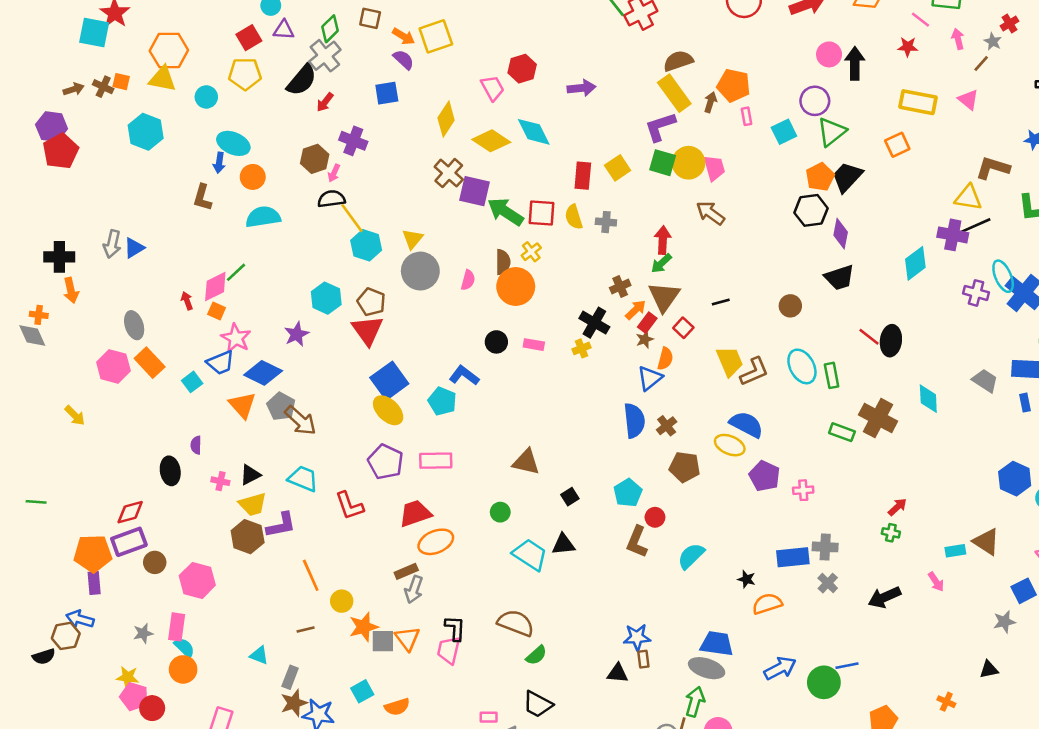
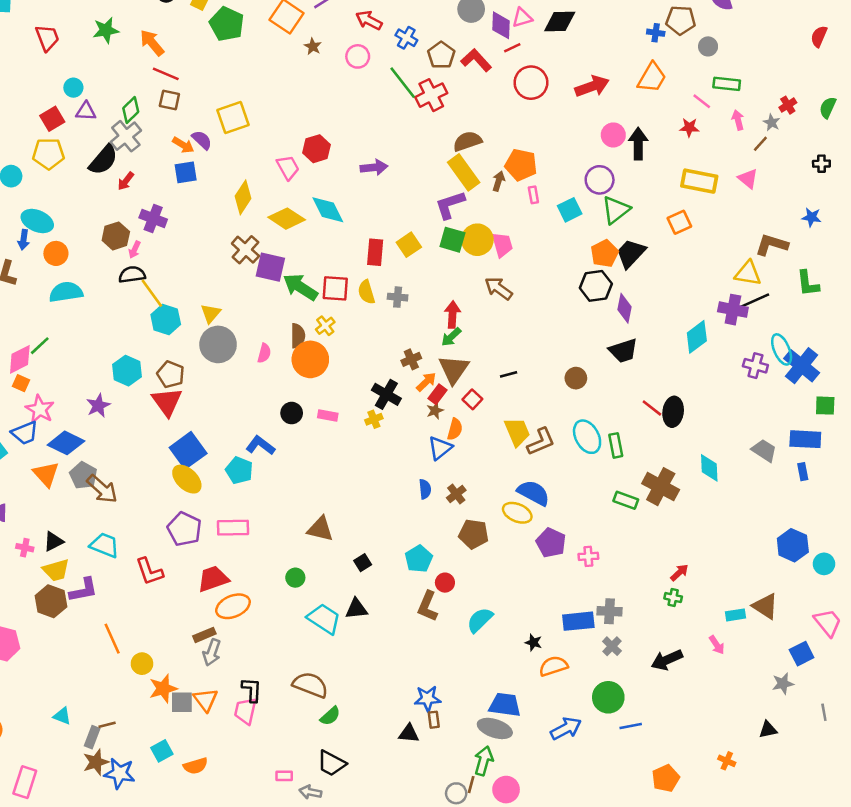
orange arrow: (404, 36) -> (183, 145), moved
blue semicircle: (634, 421) -> (425, 489), size x0.6
brown line: (306, 629) -> (107, 725), moved
green circle: (824, 682) -> (608, 697), moved

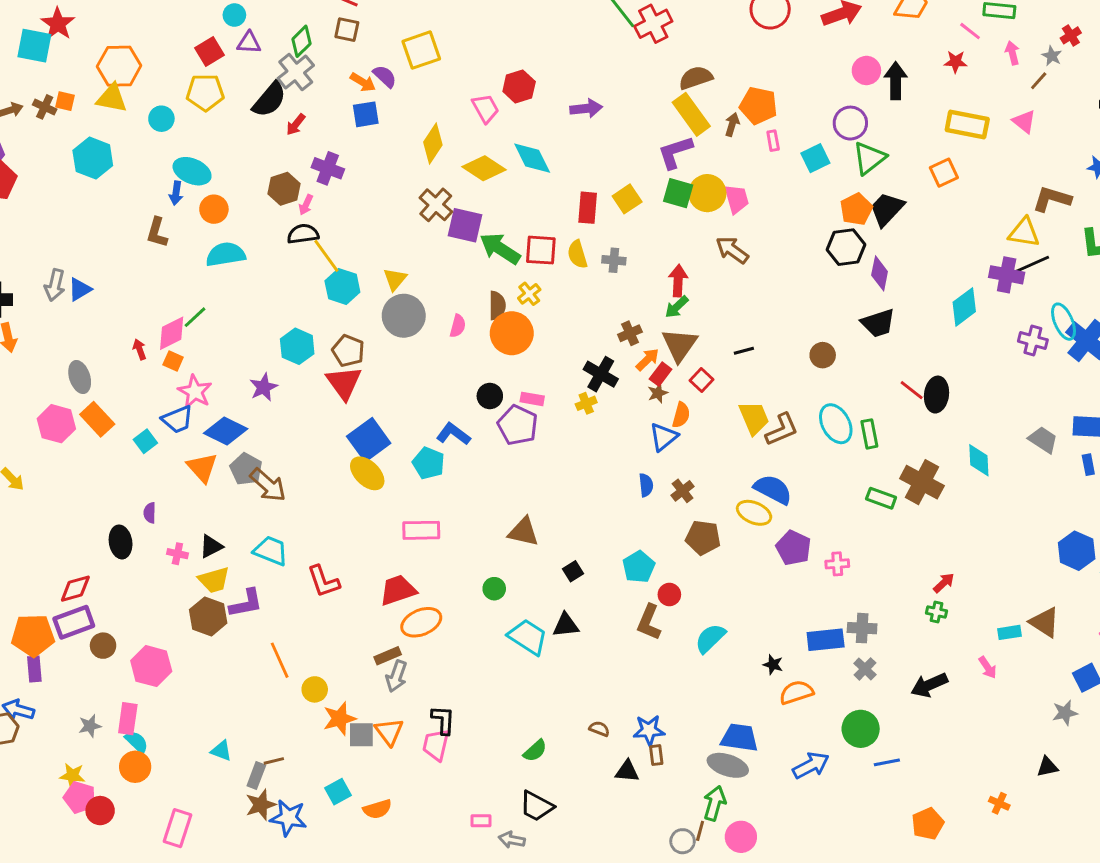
purple pentagon: (184, 529) -> (518, 425), moved
brown semicircle: (310, 685) -> (599, 729), moved, size x0.5

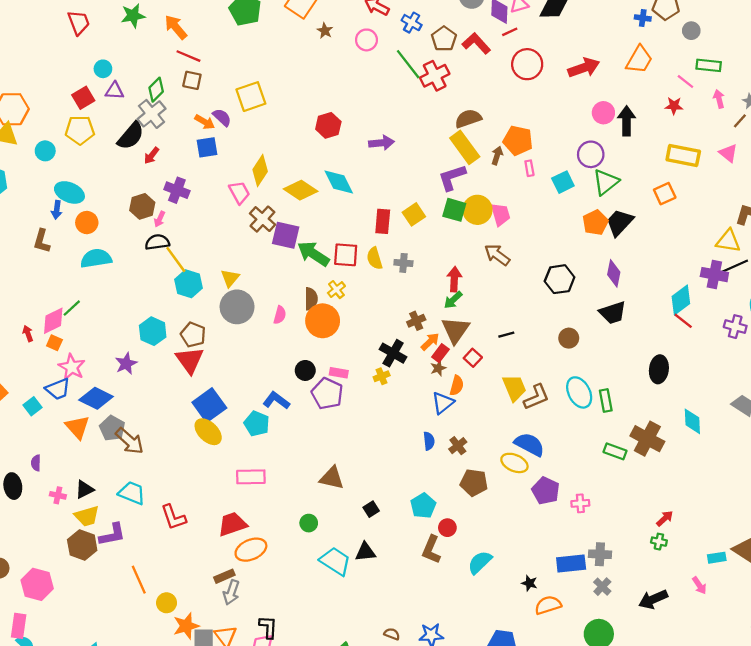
pink trapezoid: (485, 108) -> (239, 192), moved
black hexagon: (846, 247) -> (560, 279), moved
red line: (912, 390) -> (683, 321), moved

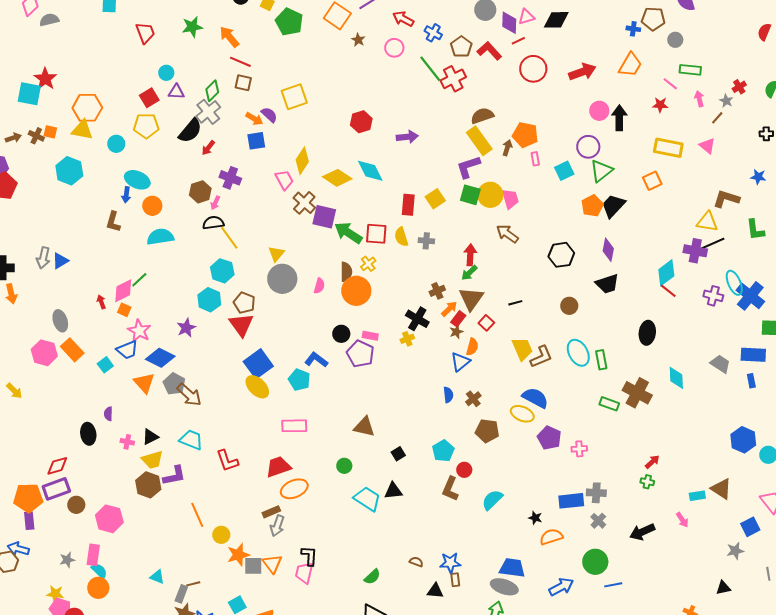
cyan hexagon: (188, 284) -> (222, 271), moved

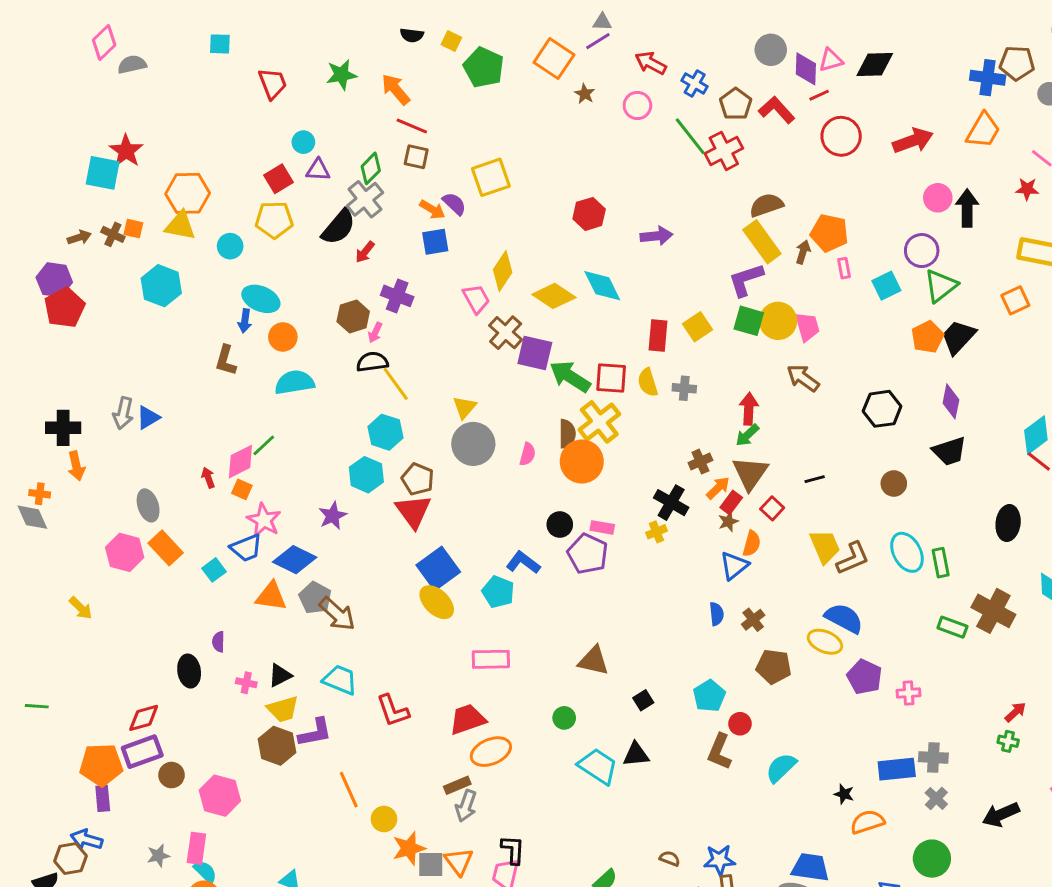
blue cross: (633, 29) -> (988, 78), size x1.6
yellow cross: (368, 264) -> (599, 422), size x1.8
orange triangle: (144, 383) -> (271, 596), turned -40

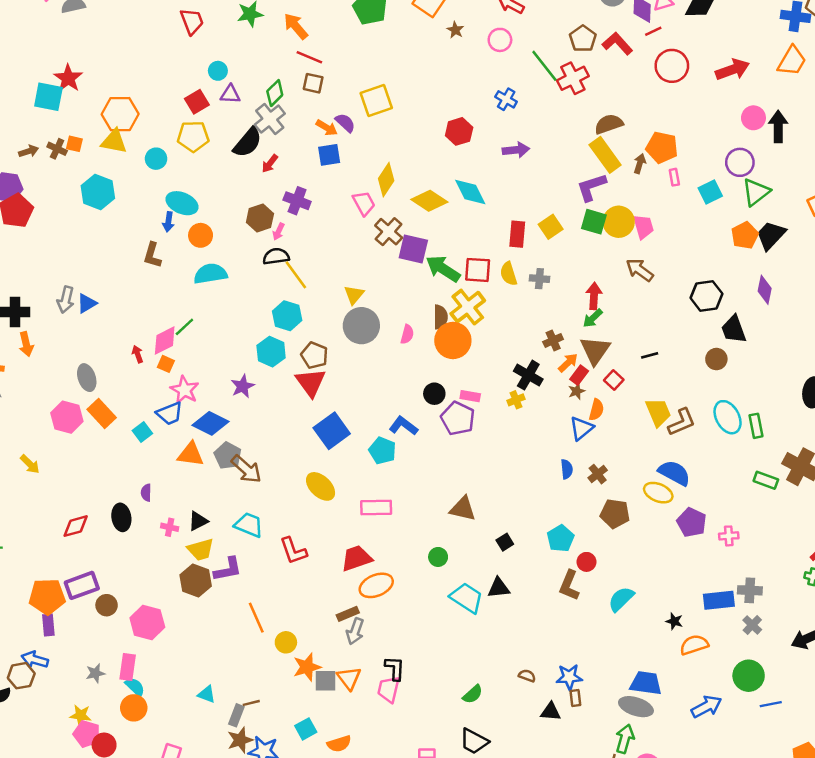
blue cross: (695, 84) -> (506, 99), moved
black trapezoid: (949, 451) -> (734, 329), moved, turned 88
yellow ellipse: (437, 602) -> (321, 486), moved
red diamond: (144, 718) -> (76, 526), moved

